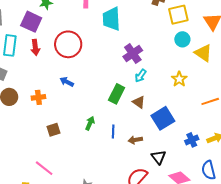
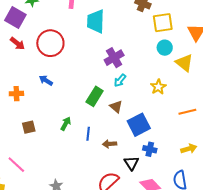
red arrow: (35, 47) -> (17, 43), turned -49
blue cross: (192, 140) -> (150, 149), moved, turned 32

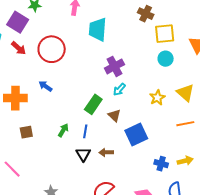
yellow triangle: (184, 63) -> (185, 93), moved
orange cross: (16, 94) -> (15, 98), size x1.6
blue line: (88, 134) -> (85, 131), moved
blue cross: (150, 149) -> (161, 164), moved
black triangle: (131, 163) -> (83, 154), moved

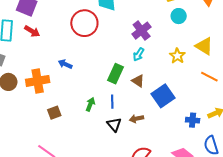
red circle: (52, 49) -> (84, 23), moved
purple cross: (114, 66) -> (142, 31), moved
orange line: (185, 124) -> (209, 77), turned 48

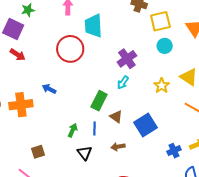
brown triangle: (138, 81) -> (116, 117), moved
brown square: (54, 113) -> (38, 152), moved
blue cross: (193, 120) -> (174, 151), turned -32
black triangle: (114, 125) -> (85, 153), moved

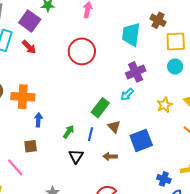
cyan trapezoid: (93, 26) -> (131, 35), moved
blue arrow: (49, 89) -> (38, 120), moved, turned 56
blue cross: (174, 151) -> (164, 179), moved, turned 32

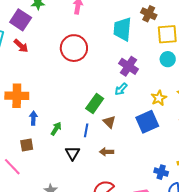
purple cross: (136, 72) -> (129, 66), turned -30
green arrow: (69, 132) -> (56, 129), moved
blue square: (141, 140) -> (147, 122), moved

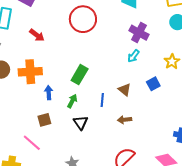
red arrow: (21, 46) -> (37, 35), moved
green rectangle: (95, 104) -> (80, 75), moved
blue square: (147, 122) -> (153, 84), moved, size x0.6
black triangle: (73, 153) -> (81, 123), moved

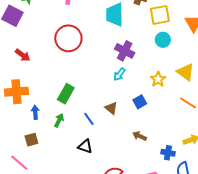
blue line: (102, 100) -> (89, 119), turned -40
brown arrow: (125, 120) -> (139, 136), moved, turned 32
black triangle: (81, 123) -> (85, 146), moved, turned -35

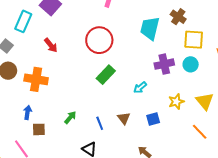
purple cross: (125, 51) -> (164, 64), moved, turned 36
green rectangle: (66, 94) -> (106, 75), moved
blue arrow: (35, 112) -> (28, 112), moved

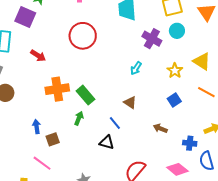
purple cross: (164, 64) -> (152, 39), turned -30
green rectangle: (106, 75) -> (85, 95), moved, turned -66
orange cross: (36, 79) -> (57, 89), moved
blue square: (153, 119) -> (174, 100), moved
blue line: (100, 123) -> (115, 123), moved

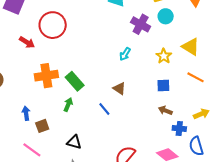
red circle: (83, 36) -> (53, 25), moved
blue square: (174, 100) -> (163, 85), turned 32
brown arrow: (160, 128) -> (165, 110), moved
black triangle: (107, 142) -> (74, 142), moved

